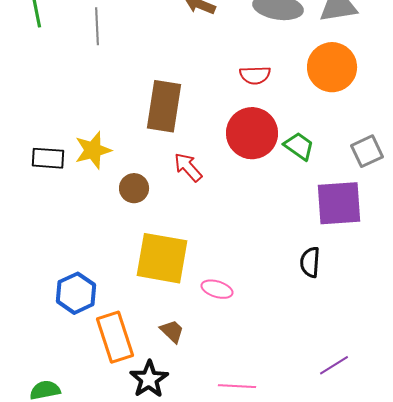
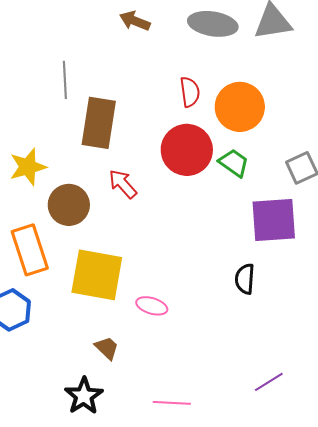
gray line: (97, 26) -> (65, 80), moved
orange circle: (332, 67) -> (240, 107), moved
red semicircle: (255, 75) -> (190, 92), turned -96
brown circle: (134, 188) -> (69, 205), size x1.4
orange rectangle: (115, 337) -> (30, 250), moved

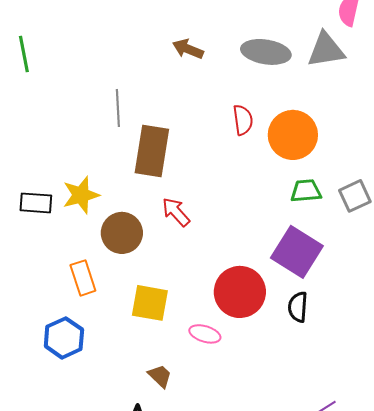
red circle: (187, 150) -> (240, 292), moved
green trapezoid: (234, 163) -> (306, 191), moved, turned -40
purple square: (274, 220) -> (297, 252), moved, turned 36
orange rectangle: (30, 250) -> (83, 278), size x0.7
yellow square: (97, 275) -> (150, 303), size x0.7

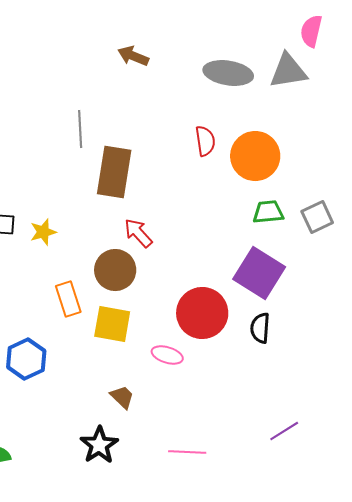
brown arrow: (188, 49) -> (133, 56), moved
yellow star: (81, 195) -> (43, 232), moved, size x0.7
brown circle: (122, 233) -> (115, 270), moved
orange rectangle: (83, 278) -> (68, 299), moved

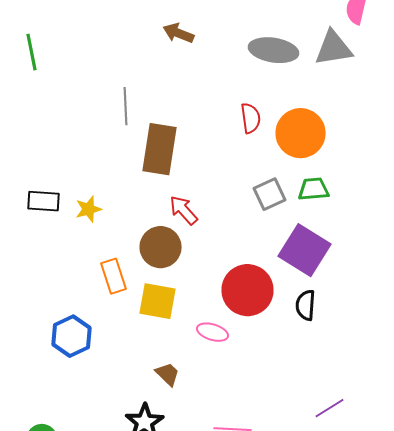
gray square: (317, 217) -> (270, 194), moved

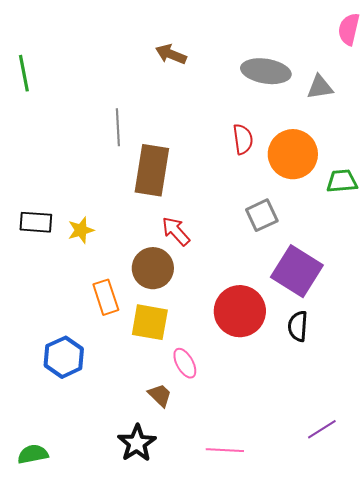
gray triangle: (334, 48) -> (320, 87), moved, size x0.7
green trapezoid: (314, 189) -> (342, 181), moved
pink ellipse: (212, 332) -> (185, 363), moved, turned 44

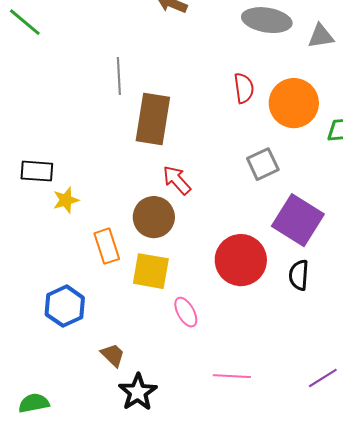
green line: (24, 73) -> (25, 22), turned -39
yellow star: (81, 230) -> (66, 200), moved
brown trapezoid: (160, 395) -> (113, 355), moved
pink line: (225, 450) -> (232, 376), moved

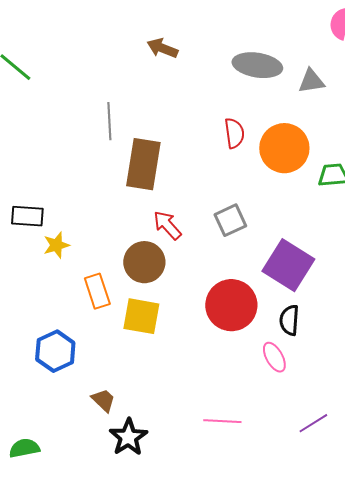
gray square: (263, 164) -> (230, 220), moved
pink ellipse: (186, 312) -> (274, 357), moved

